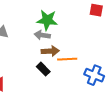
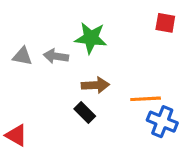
gray arrow: (42, 35) -> (56, 56), moved
orange line: (67, 59) -> (146, 99), moved

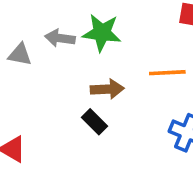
gray arrow: (56, 56) -> (60, 38), moved
orange line: (146, 99) -> (167, 73), moved

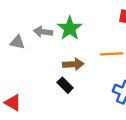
green star: (102, 33) -> (70, 28), turned 30

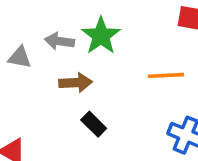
brown arrow: (73, 64) -> (76, 83), moved

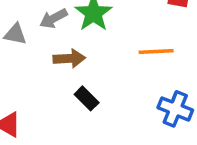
gray arrow: (59, 41) -> (54, 18), turned -36

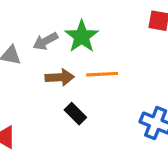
orange line: (156, 52) -> (102, 74), moved

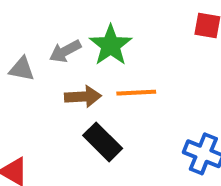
black rectangle: (75, 114) -> (103, 142), size x1.4

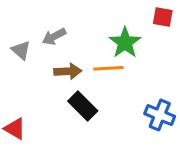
green star: (111, 45) -> (125, 43), moved
gray triangle: (22, 69) -> (21, 50), turned 30

